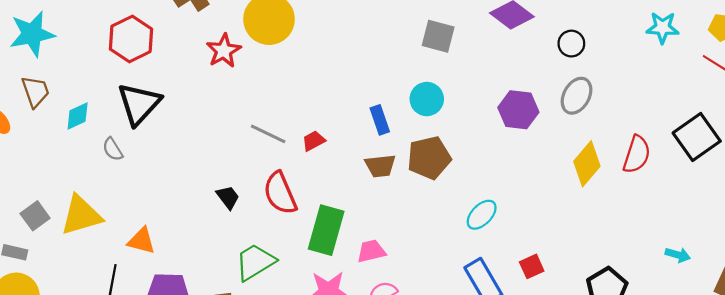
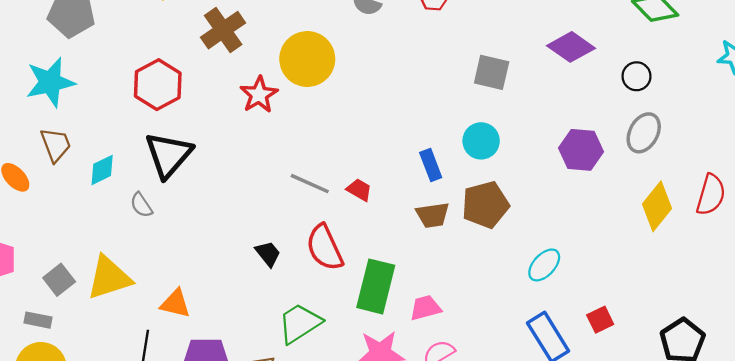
red trapezoid: (314, 141) -> (359, 190), turned 60

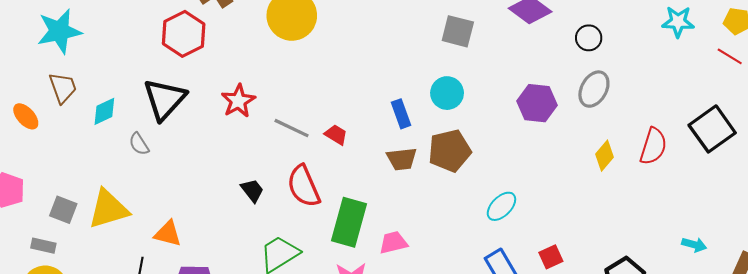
red hexagon: (158, 85) -> (184, 34), moved
red star: (259, 95) -> (238, 101), moved
yellow diamond: (657, 206) -> (604, 156), size x0.7
gray square: (59, 280) -> (63, 210), turned -32

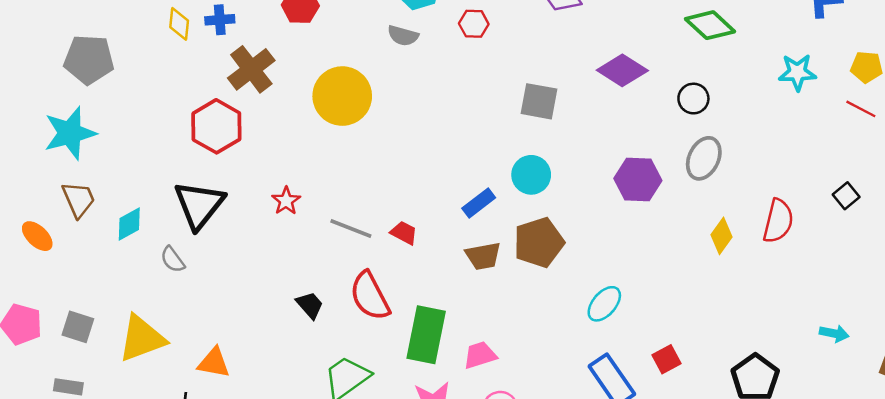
red star: (238, 101) -> (286, 201), size x0.7
blue rectangle: (401, 114) -> (479, 203), turned 76
black square: (712, 129) -> (846, 196), size x0.5
gray square: (63, 210) -> (78, 327), moved

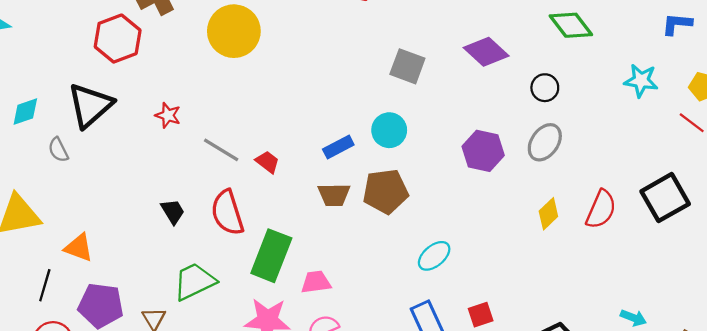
black square: (846, 196) -> (665, 198), size x2.0
red star: (286, 201) -> (168, 115), turned -30

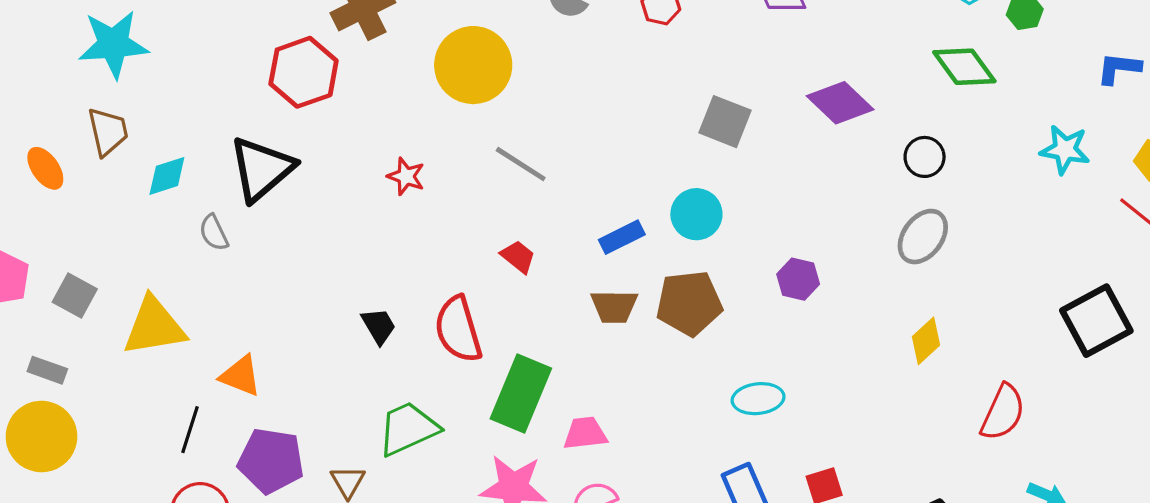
red star: (168, 115) -> (406, 176), moved
gray line: (221, 150) -> (521, 164), moved
purple hexagon: (483, 151) -> (798, 279), moved, size x0.7
red semicircle: (601, 209) -> (1003, 412), moved
cyan ellipse: (434, 256) -> (758, 399), turned 32

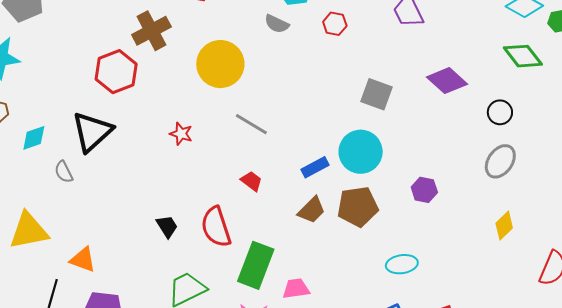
cyan circle: (696, 214) -> (361, 152), size x1.4
brown trapezoid: (614, 307) -> (312, 210), turned -44

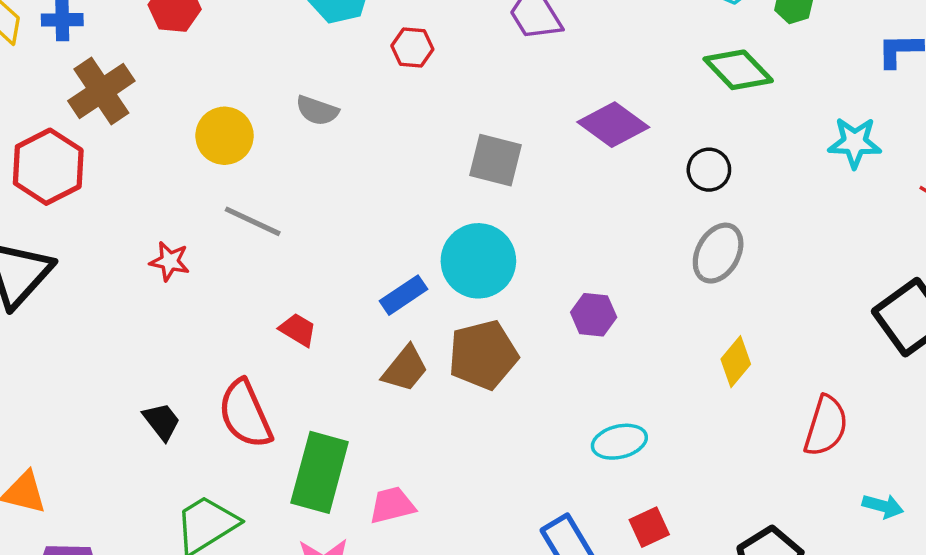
gray semicircle: (277, 24) -> (317, 111), moved
yellow circle: (220, 64) -> (225, 136), size x0.7
gray line: (251, 124) -> (253, 221), moved
cyan ellipse: (402, 264) -> (619, 442), moved

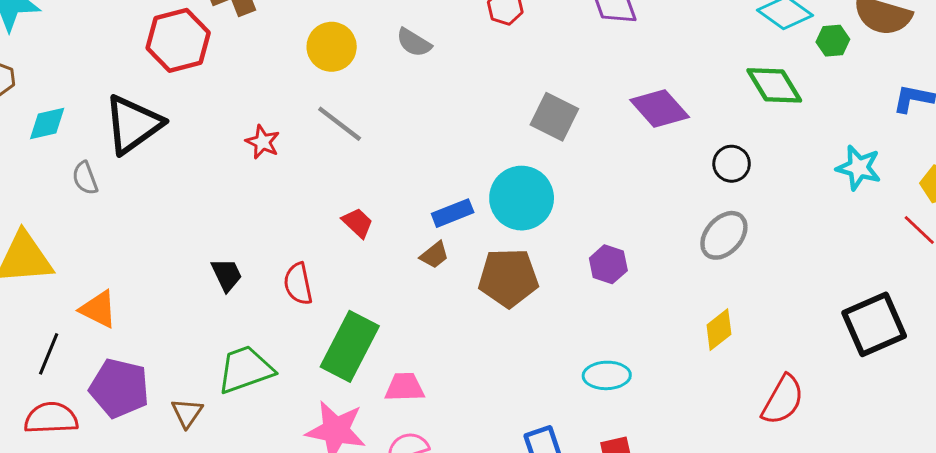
brown trapezoid: (405, 369) -> (434, 255), moved, size x0.7
red semicircle: (245, 414) -> (298, 284), size x0.7

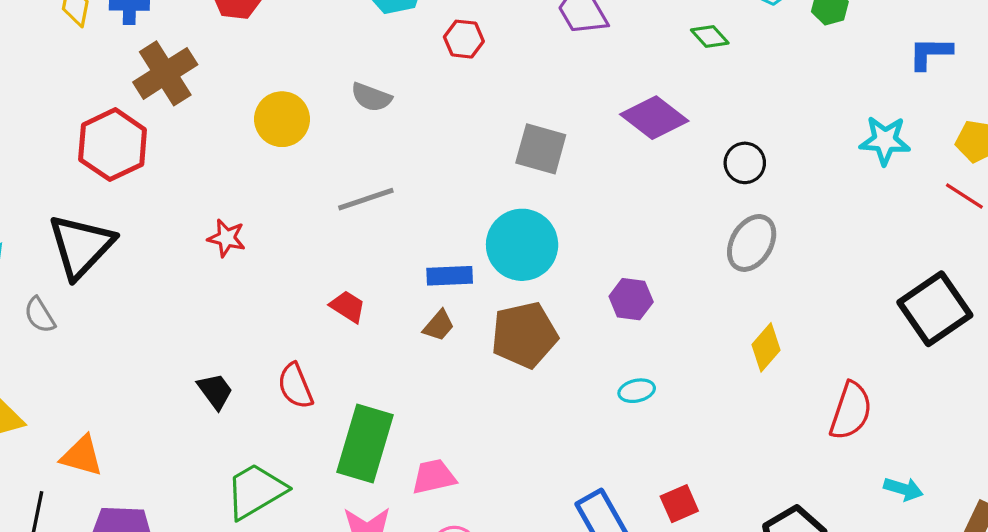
green diamond: (774, 85) -> (710, 37), moved, size x0.6
gray line: (340, 124) -> (366, 199), moved, turned -45
blue rectangle: (453, 213) -> (450, 276), turned 30
cyan ellipse: (607, 375) -> (637, 391), moved, size x0.7

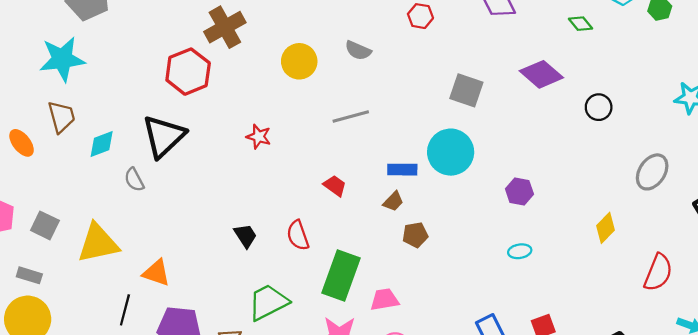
gray ellipse: (752, 243) -> (652, 172), moved
brown pentagon: (524, 335) -> (415, 235), moved, size x0.6

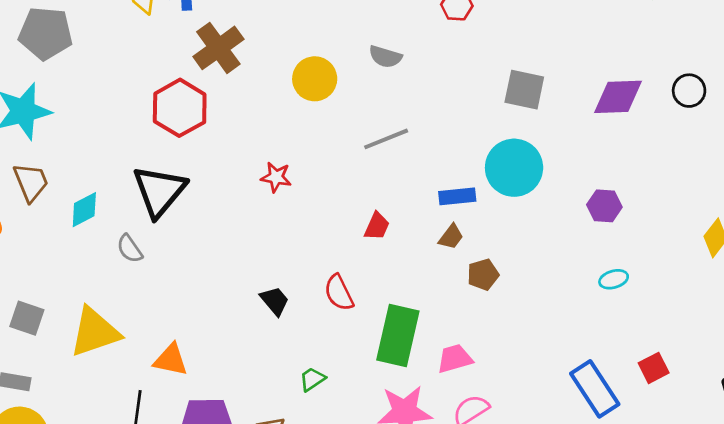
purple diamond: (541, 74) -> (618, 97), moved, turned -36
red trapezoid: (335, 186) -> (377, 226), turned 85
green trapezoid: (268, 302) -> (312, 379), size x0.5

